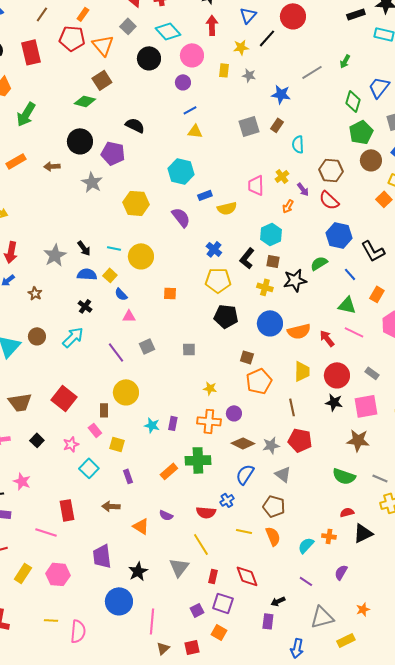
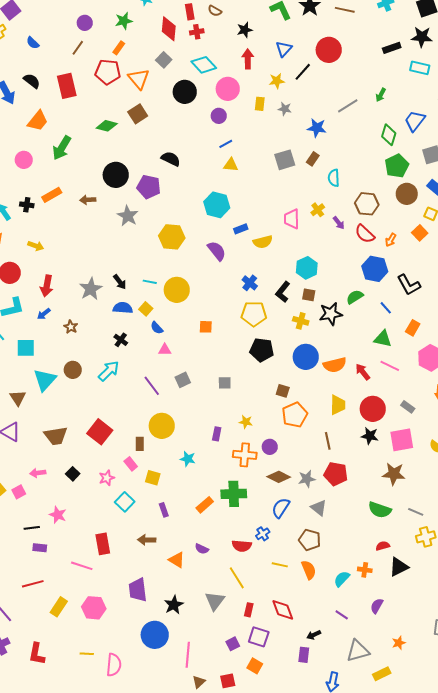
green diamond: (85, 101) -> (107, 126), moved
orange arrow: (288, 206) -> (391, 240), moved
purple rectangle: (173, 423) -> (217, 434), moved

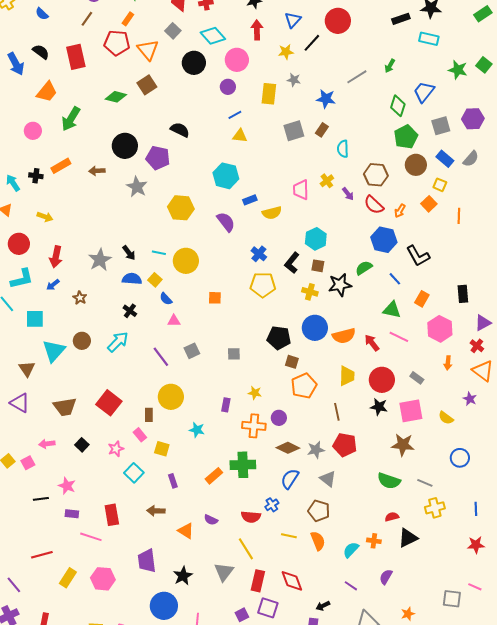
yellow rectangle: (260, 104) -> (269, 94), moved, size x1.5
black pentagon: (262, 350) -> (279, 338), moved
purple rectangle: (40, 548) -> (72, 514), moved
red rectangle: (249, 610) -> (258, 581), size x1.5

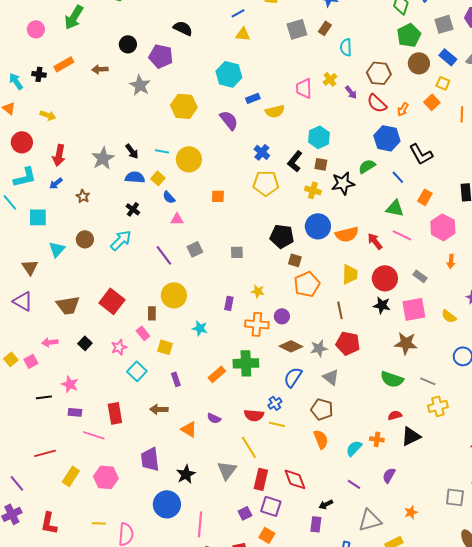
black circle: (125, 146) -> (128, 44), size x0.7
cyan triangle: (54, 351) -> (57, 249), size x0.7
yellow line: (289, 536) -> (277, 424), moved

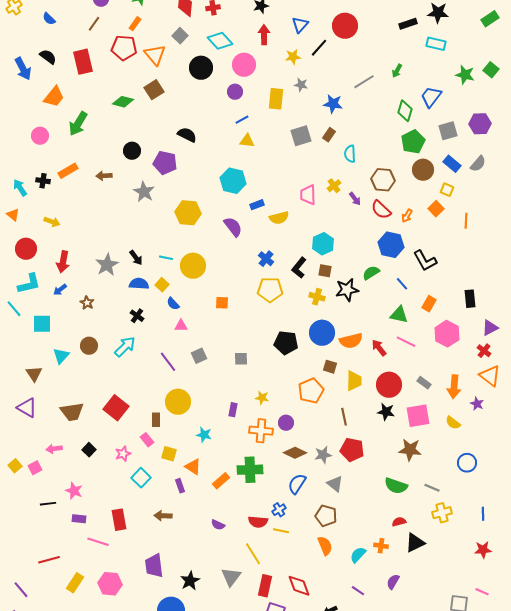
brown square: (295, 260) -> (330, 367), moved
orange arrow: (451, 261) -> (454, 387), moved, size x1.6
orange triangle: (189, 429) -> (193, 467), moved

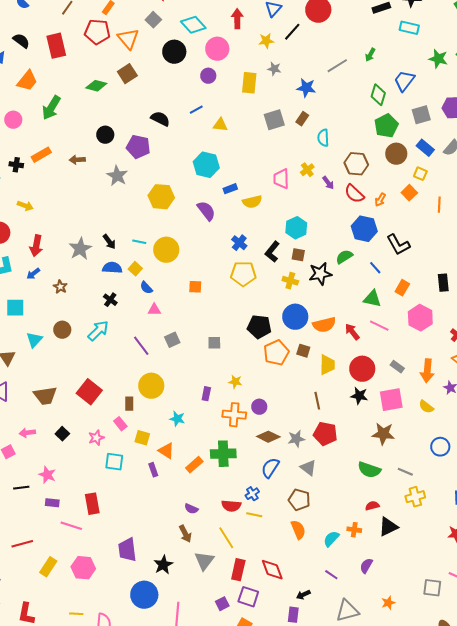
blue line: (242, 120) -> (196, 110), moved
orange pentagon: (311, 391) -> (276, 353), moved
cyan square: (141, 478) -> (114, 462), turned -36
brown arrow: (163, 516) -> (185, 534), moved, turned -120

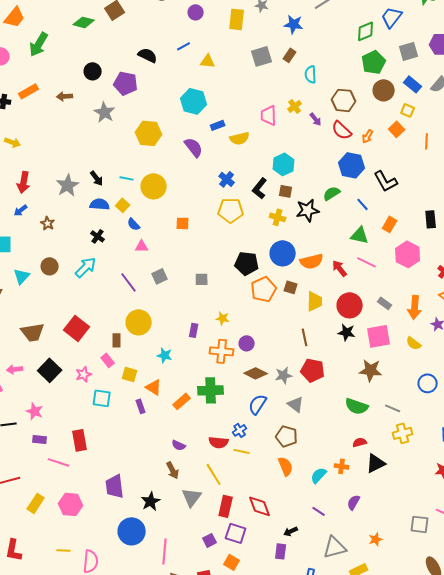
green diamond: (378, 95) -> (366, 31), turned 50
black square: (62, 434) -> (50, 370), size x1.6

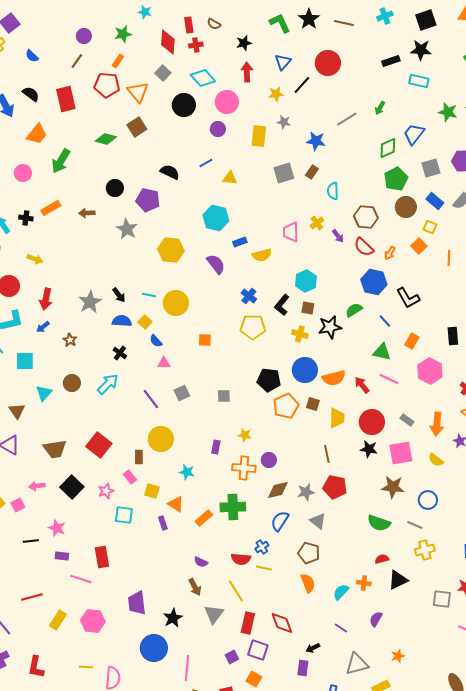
brown diamond: (256, 373) -> (278, 490), turned -40
blue circle: (428, 383) -> (428, 500), moved
gray square: (420, 524) -> (442, 599), moved

